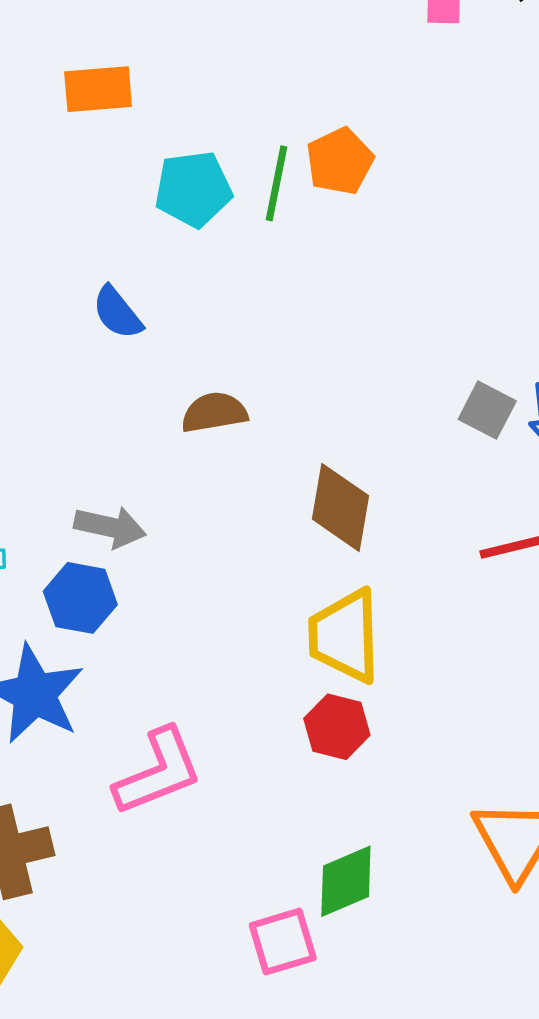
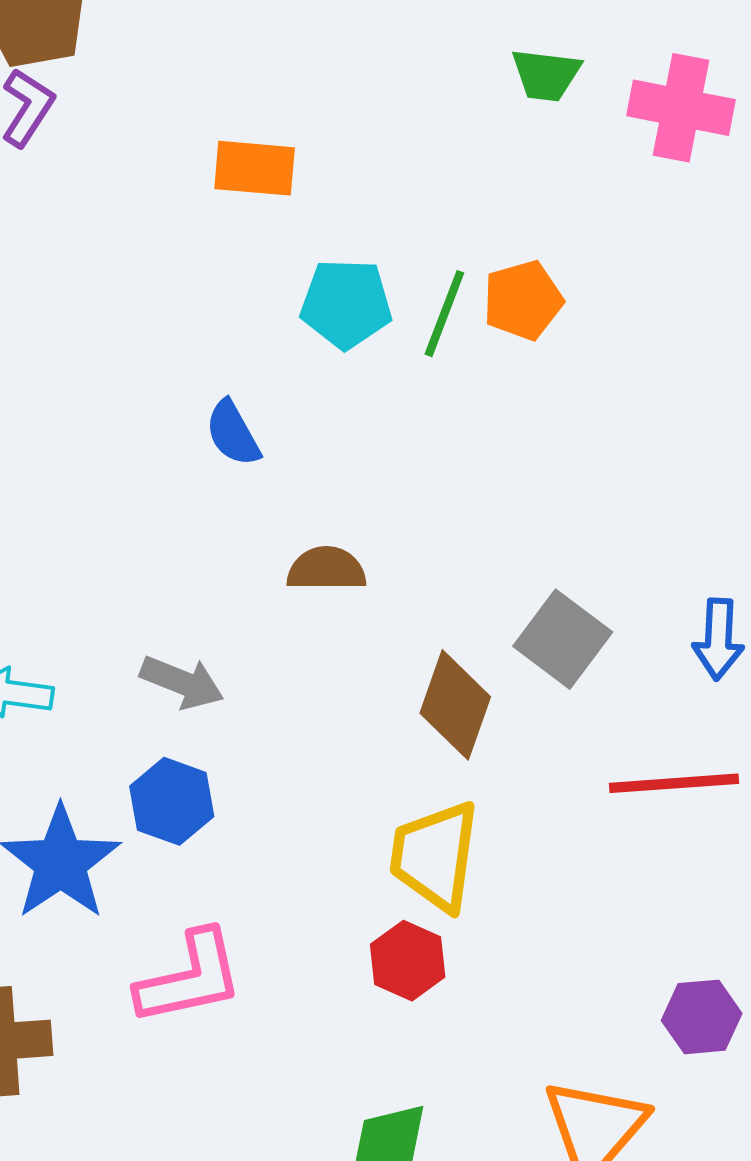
gray square: (487, 410) -> (563, 639), moved, size x1.4
blue hexagon: (80, 598) -> (172, 801), moved

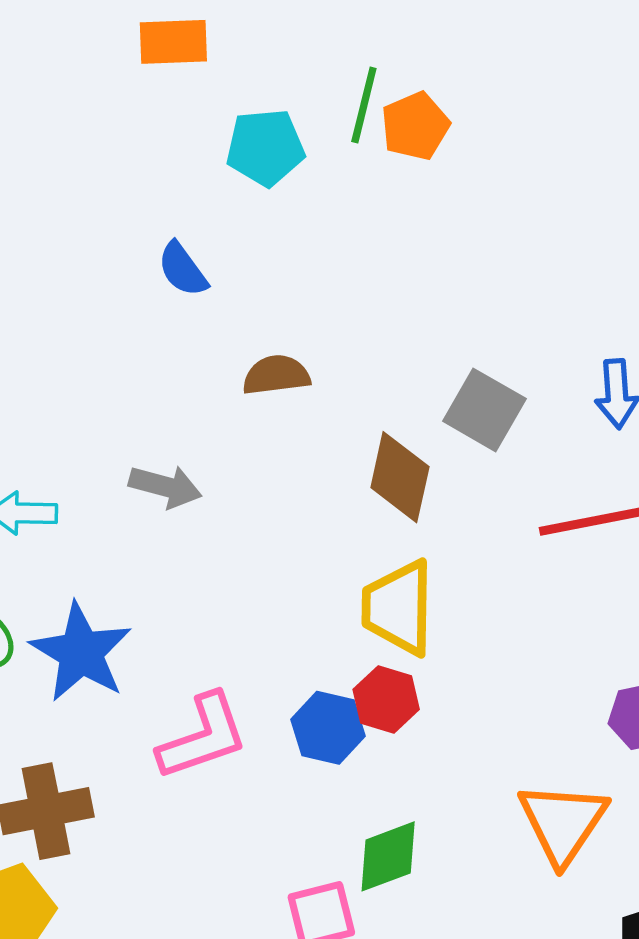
green line: (444, 314) -> (364, 105), moved
blue hexagon: (172, 801) -> (328, 728), moved

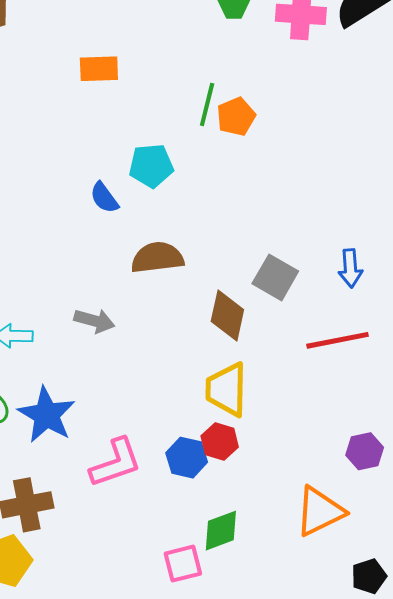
cyan pentagon: (265, 148) -> (151, 166), moved
brown semicircle: (276, 375) -> (157, 258), size x1.4
orange triangle: (563, 823) -> (320, 511), turned 30

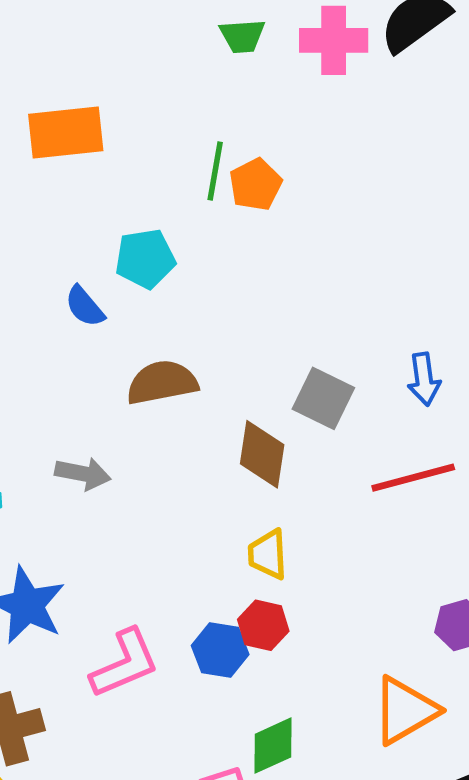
orange rectangle: (99, 69) -> (66, 133), size x1.4
yellow trapezoid: (227, 389) -> (268, 554), size x0.7

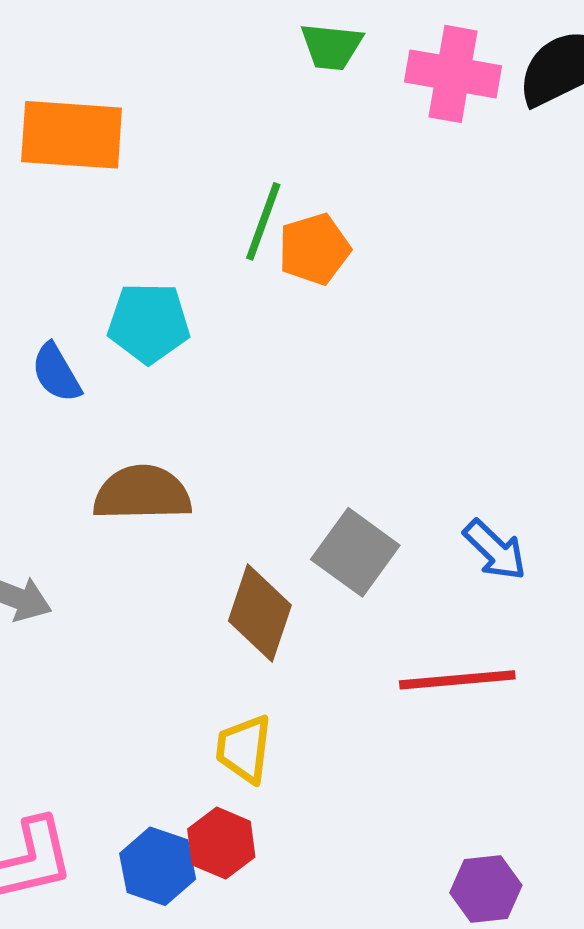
blue arrow: (424, 379) -> (495, 550), turned -48

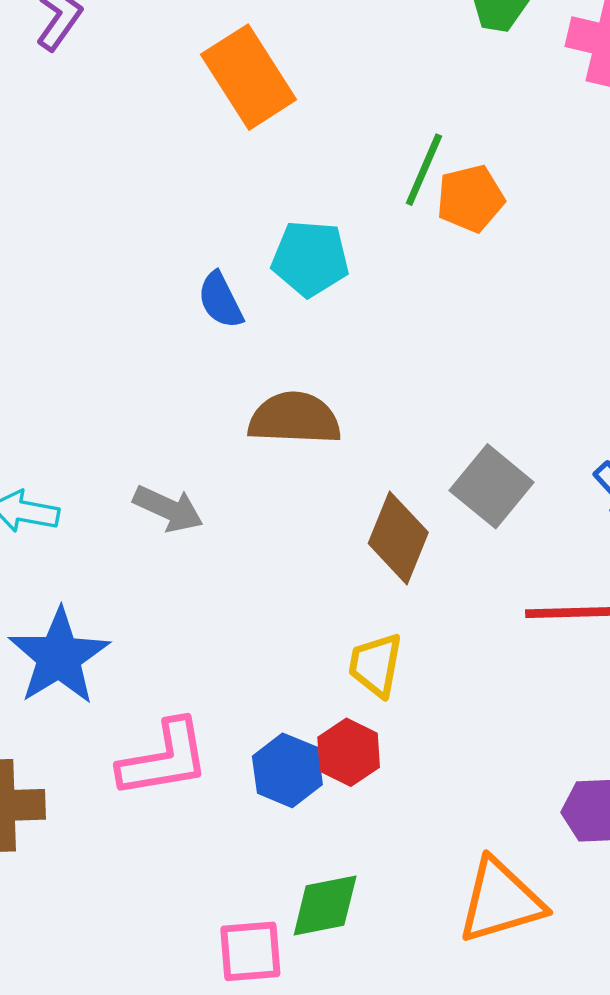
orange rectangle: (72, 135) -> (249, 77), turned 50

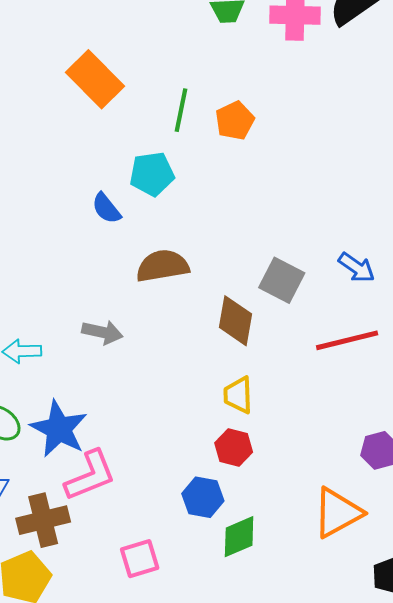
green line: (424, 170) -> (181, 110), moved
pink L-shape: (164, 759) -> (90, 476), moved
blue hexagon: (287, 770) -> (203, 497), moved
pink square: (250, 951) -> (140, 559), moved

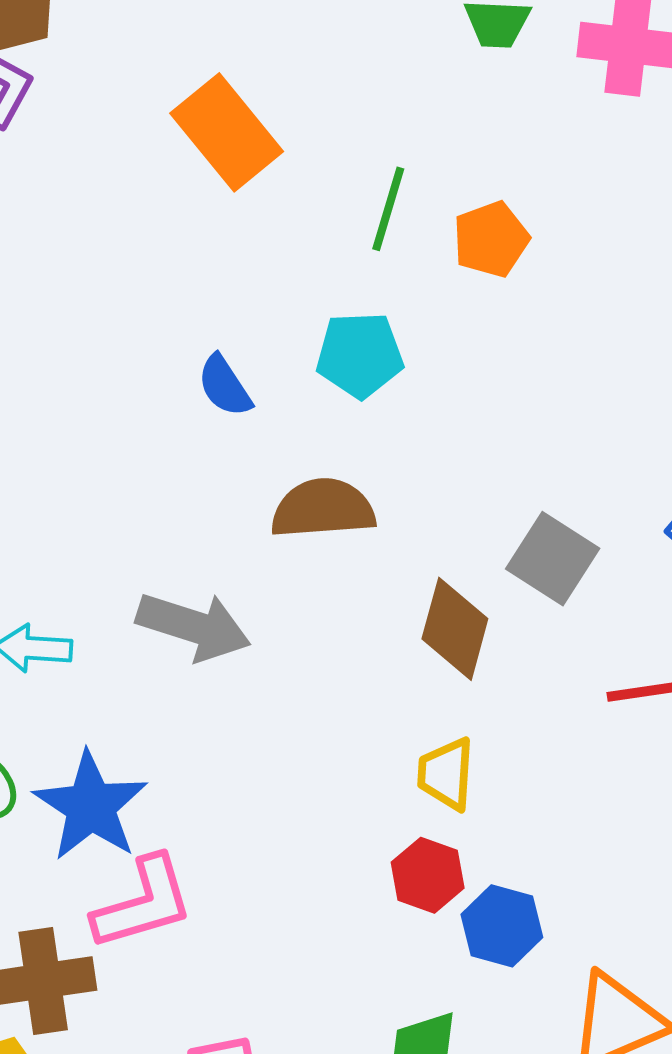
cyan pentagon: (152, 174) -> (360, 355), moved
gray arrow: (102, 332) -> (194, 626), size x1.4
blue hexagon: (203, 497) -> (502, 926), moved

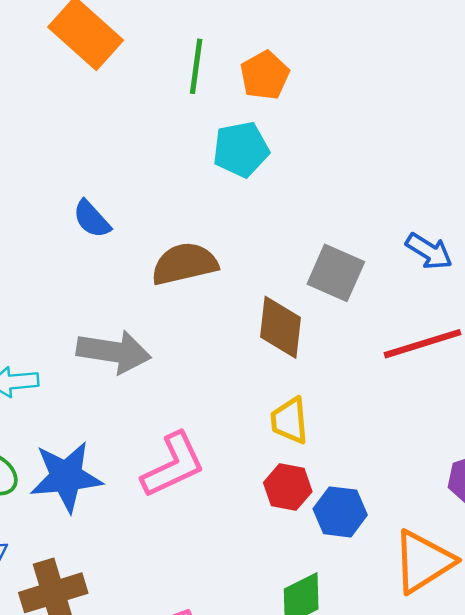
cyan pentagon: (360, 355) -> (241, 149), moved
blue semicircle: (225, 386) -> (92, 219), moved
blue star: (91, 806) -> (66, 477), turned -30
pink L-shape: (143, 903) -> (173, 465), moved

